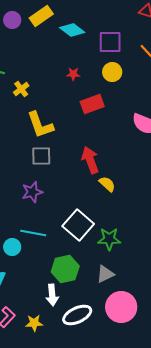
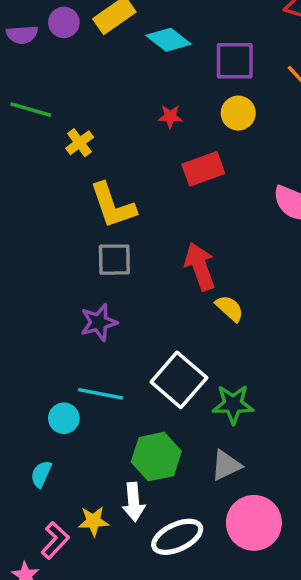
yellow star: (34, 323) -> (93, 521), moved

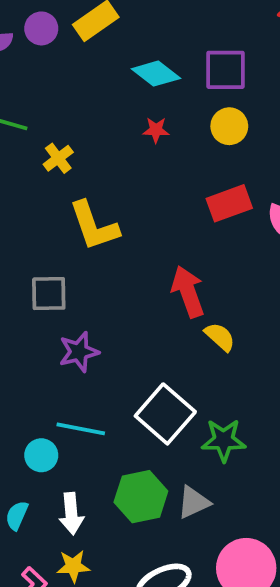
cyan diamond: (168, 40) -> (156, 74), moved
red rectangle: (203, 169) -> (229, 203), moved
gray square: (114, 260) -> (49, 294), moved
gray triangle: (226, 465) -> (194, 502), moved
white arrow: (134, 502) -> (71, 514), moved

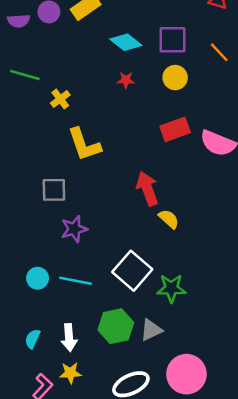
cyan circle: (41, 455) -> (38, 278), moved

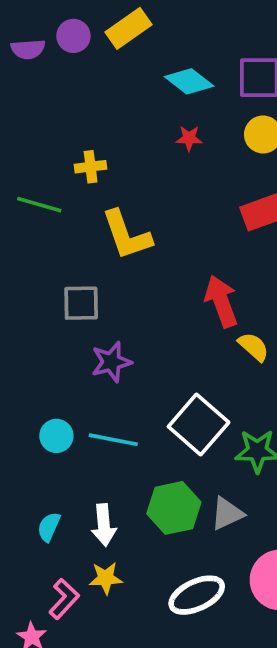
green line: (25, 75) -> (39, 205), moved
yellow cross: (60, 99) -> (91, 167), turned 30

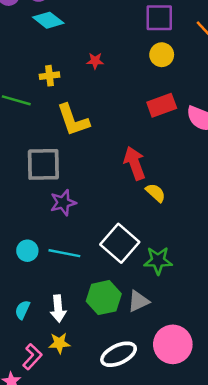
cyan diamond: (189, 81) -> (48, 20), moved
red star: (189, 138) -> (95, 61), moved
gray square: (81, 303) -> (43, 164), size x1.4

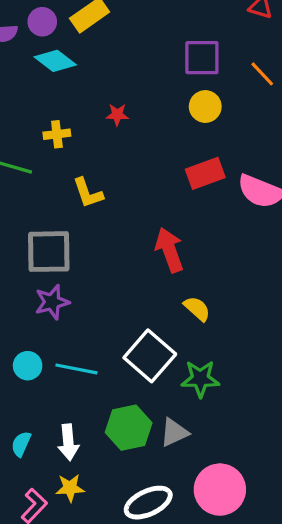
yellow L-shape: (73, 120) -> (88, 193), size x0.7
yellow semicircle: (156, 193) -> (197, 309), moved
purple star: (63, 203) -> (52, 302), moved

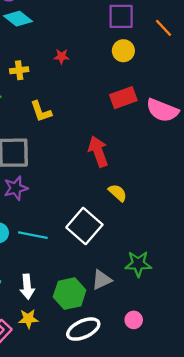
green star: (200, 379) -> (138, 264), moved
green hexagon: (129, 428) -> (70, 294), moved
pink circle: (220, 490) -> (134, 320), size x0.5

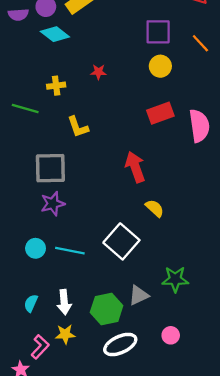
pink semicircle: (162, 110) -> (199, 126), turned -120

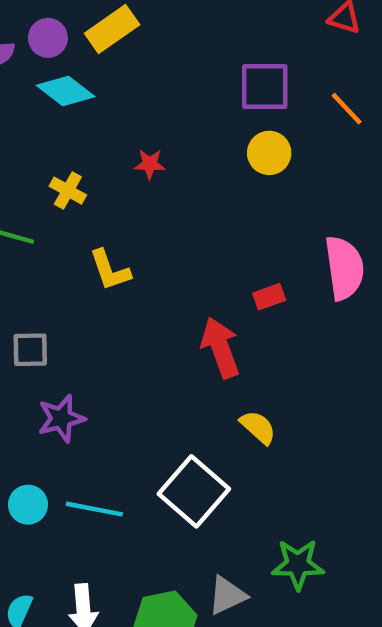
yellow cross: (56, 86) -> (68, 191), turned 36
red rectangle: (160, 113) -> (269, 297), moved, size x0.6
gray square: (50, 168) -> (30, 350), moved, size x0.6

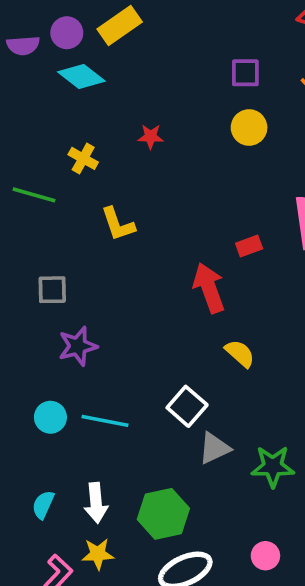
purple square: (265, 87) -> (245, 73), size x0.7
white square: (194, 491) -> (187, 406), size x0.7
gray triangle: (227, 595) -> (214, 448), moved

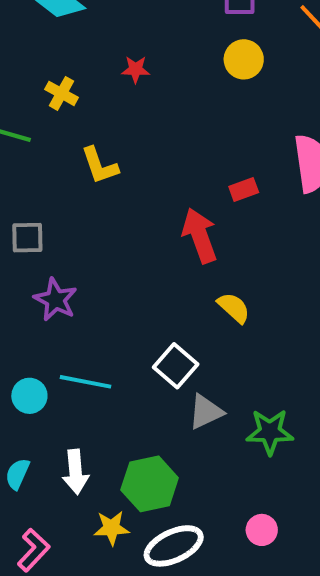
purple star: (78, 346) -> (55, 300), turned -30
cyan circle: (50, 417) -> (29, 396), moved
yellow star: (98, 554) -> (112, 528), moved

